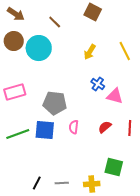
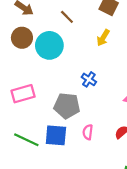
yellow arrow: (90, 52) -> (103, 38), moved
blue cross: (98, 84) -> (89, 79), moved
green line: (18, 134) -> (26, 140), turned 45

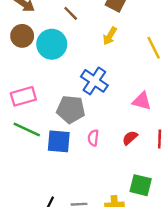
blue cross: (89, 79) -> (94, 81), size x1.6
green line: (26, 140) -> (27, 130), moved

